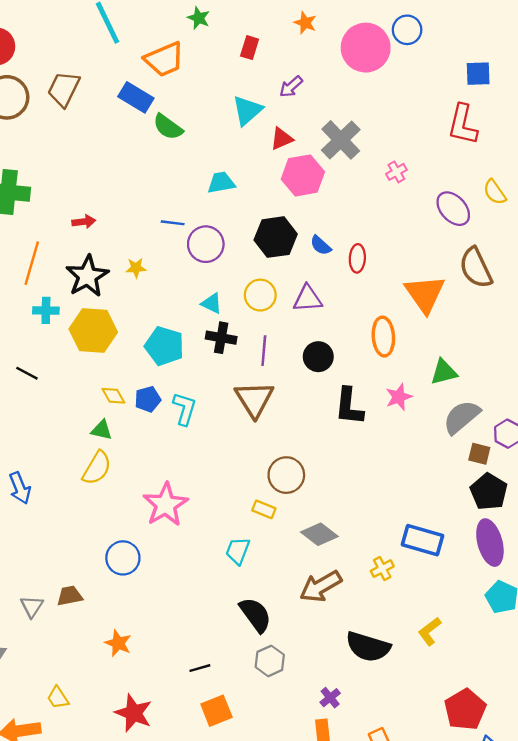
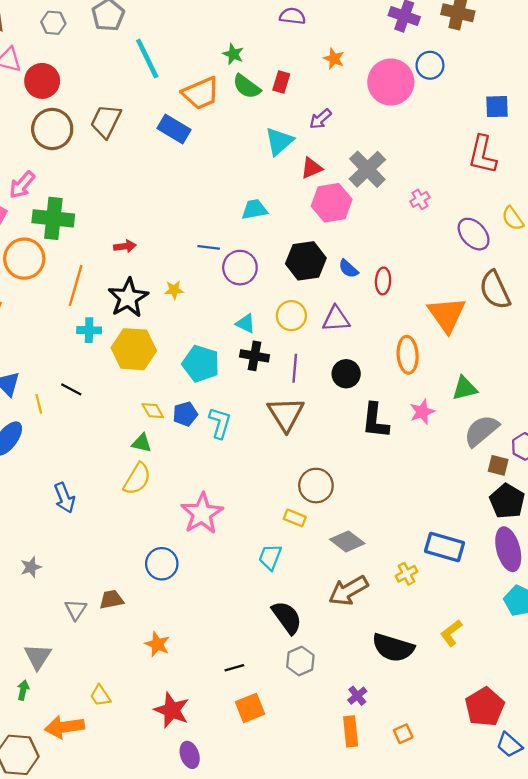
green semicircle: (168, 127) -> (247, 87), moved

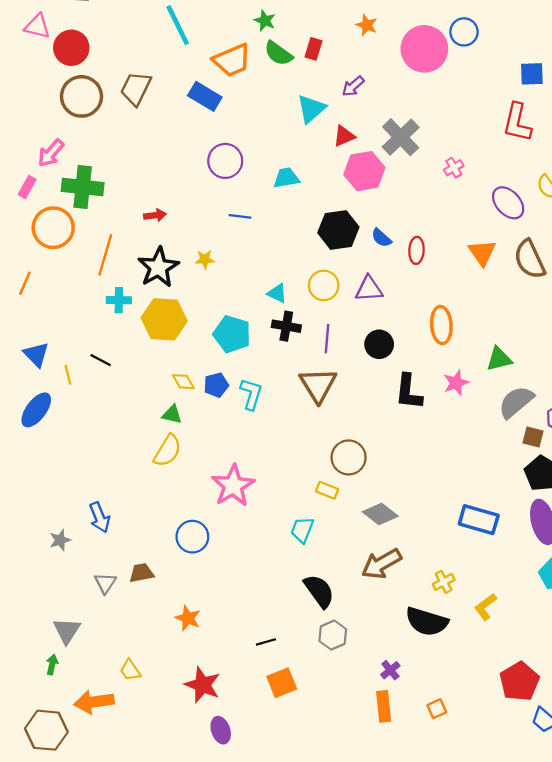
purple circle: (240, 268) -> (225, 161), moved
orange triangle: (447, 315) -> (482, 253), moved, size x0.7
blue arrow: (64, 498) -> (100, 517), moved
yellow cross: (406, 574) -> (444, 582), moved

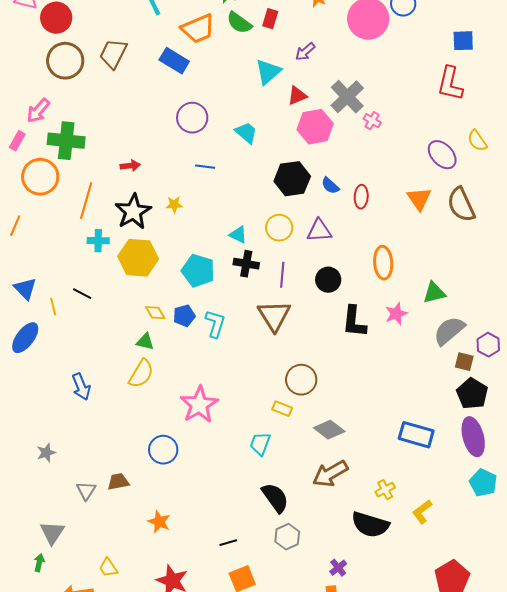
pink cross: (454, 168) -> (372, 121), moved, turned -30
cyan trapezoid: (286, 178) -> (246, 133), turned 50
blue arrow: (100, 517) -> (81, 387), moved

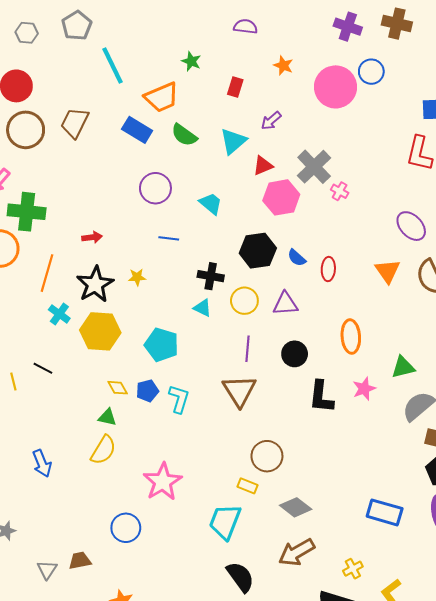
green semicircle: (239, 23) -> (184, 135), moved
cyan cross: (98, 241) -> (59, 314), turned 35
black cross: (246, 264) -> (211, 276), moved
cyan trapezoid: (260, 444) -> (225, 522), size x1.5

